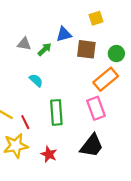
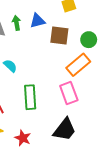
green arrow: (45, 49) -> (16, 23), moved, turned -56

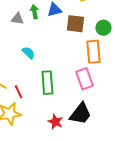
orange rectangle: (78, 65) -> (93, 52), turned -55
red star: (23, 138) -> (55, 122), moved

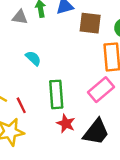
pink rectangle: (84, 79) -> (101, 90), turned 70
red star: (55, 122) -> (66, 123), moved

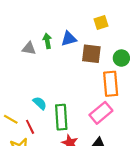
cyan semicircle: (33, 58) -> (40, 103), moved

